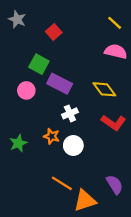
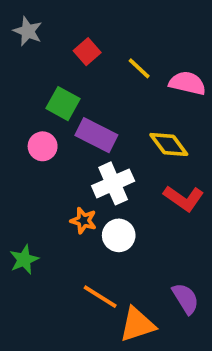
yellow line: (115, 23) -> (139, 68), moved
white cross: (70, 113) -> (113, 183), size x1.5
green star: (18, 143) -> (24, 260), moved

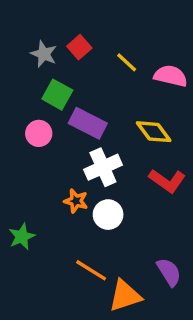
gray star: (28, 31) -> (44, 54), moved

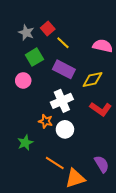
yellow line: (127, 62) -> (63, 43), moved
green square: (57, 95) -> (34, 57), turned 30
purple rectangle: (88, 123) -> (64, 69), moved
yellow diamond: (154, 132) -> (92, 79), turned -65
green star: (22, 237) -> (25, 143), moved

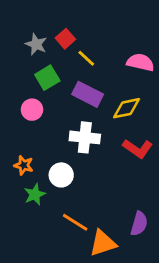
white cross: (62, 101) -> (85, 137), turned 30
orange star: (46, 121) -> (24, 165), moved
white circle: (65, 129) -> (61, 175), moved
purple semicircle: (102, 164) -> (139, 224), turned 48

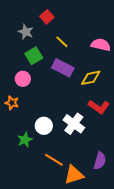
red square: (65, 39) -> (47, 17), moved
white cross: (85, 137) -> (74, 124), moved, turned 30
orange star: (24, 165) -> (12, 103), moved

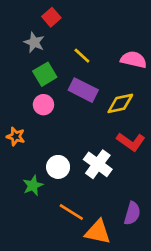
red square: (47, 17) -> (51, 17), moved
pink circle: (23, 79) -> (43, 105), moved
orange triangle: (74, 175) -> (98, 232), turned 30

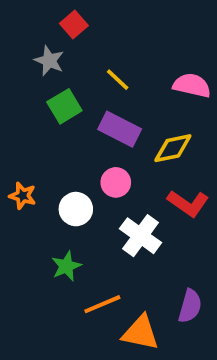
pink circle: (43, 105) -> (116, 182), moved
white circle: (58, 167) -> (76, 209), moved
green star: (33, 185) -> (66, 266), moved
orange line: (71, 212) -> (102, 304), turned -55

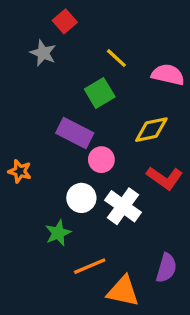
yellow line: (118, 80) -> (116, 58), moved
green square: (64, 106) -> (100, 93), moved
purple rectangle: (120, 129) -> (75, 133), moved
white circle: (76, 209) -> (81, 198), moved

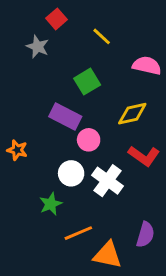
yellow line: (116, 58) -> (102, 36), moved

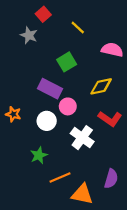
white circle: (71, 173) -> (47, 121), moved

